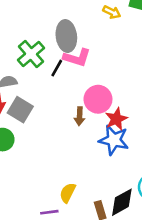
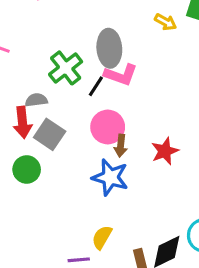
pink circle: (98, 99) -> (108, 127), moved
blue star: (114, 140) -> (110, 177), moved

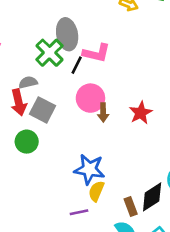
gray ellipse: (109, 48) -> (67, 34), moved
blue star: (110, 177) -> (89, 169), moved

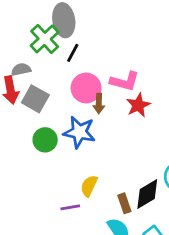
pink L-shape: (96, 53) -> (125, 81), moved
green circle: (27, 142) -> (45, 140), moved
blue star: (89, 169) -> (79, 132), moved

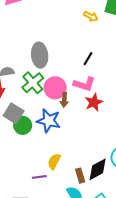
gray ellipse: (64, 20) -> (40, 55), moved
green cross: (45, 39) -> (33, 83), moved
black line: (73, 53) -> (88, 59), moved
gray square: (35, 99) -> (14, 113), moved

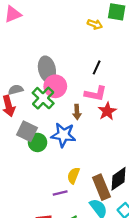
pink circle: (55, 88) -> (55, 86), moved
brown rectangle: (80, 176) -> (101, 187), size x1.6

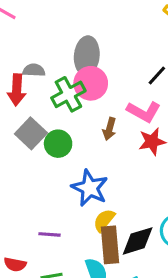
blue star: (63, 135) -> (90, 188), moved
green circle: (38, 142) -> (58, 144), moved
yellow semicircle: (73, 176) -> (104, 220), moved

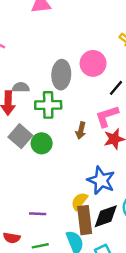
pink circle: (91, 83) -> (93, 63), moved
green cross: (68, 94) -> (48, 105), turned 30
pink L-shape: (144, 112) -> (107, 116), turned 135
blue star: (90, 188) -> (101, 180), moved

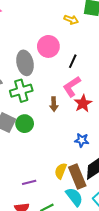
blue star: (101, 180) -> (82, 140), size x0.6
yellow semicircle: (79, 201) -> (61, 171), moved
purple line: (38, 214) -> (29, 182), moved

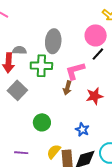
pink circle: (48, 46) -> (96, 35), moved
pink L-shape: (72, 86) -> (75, 71), moved
green circle: (25, 124) -> (42, 122), moved

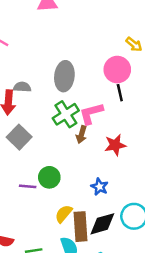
black line: (98, 54) -> (120, 93), turned -56
green cross: (41, 66) -> (66, 114), moved, turned -35
purple line: (21, 153) -> (28, 186), moved

